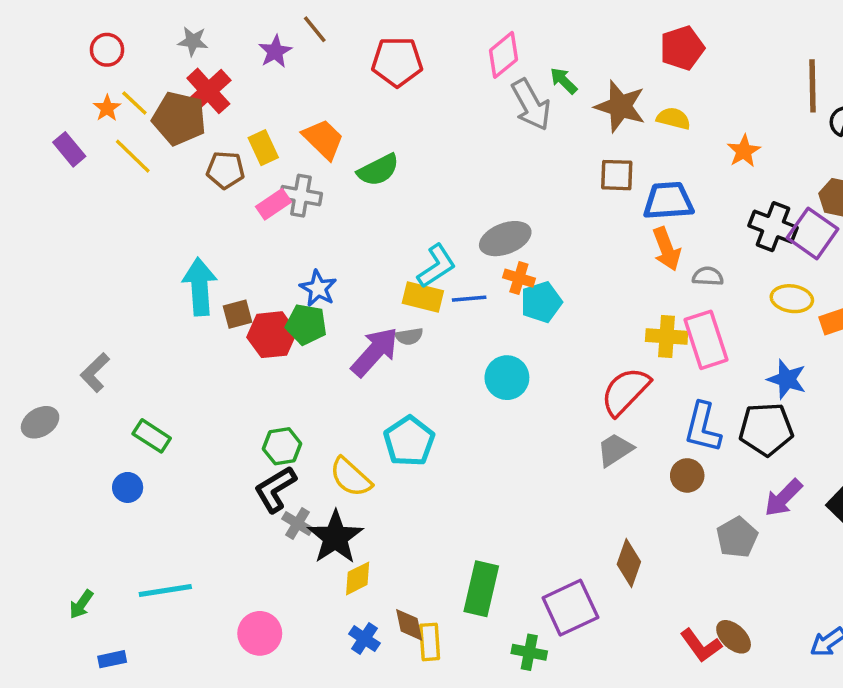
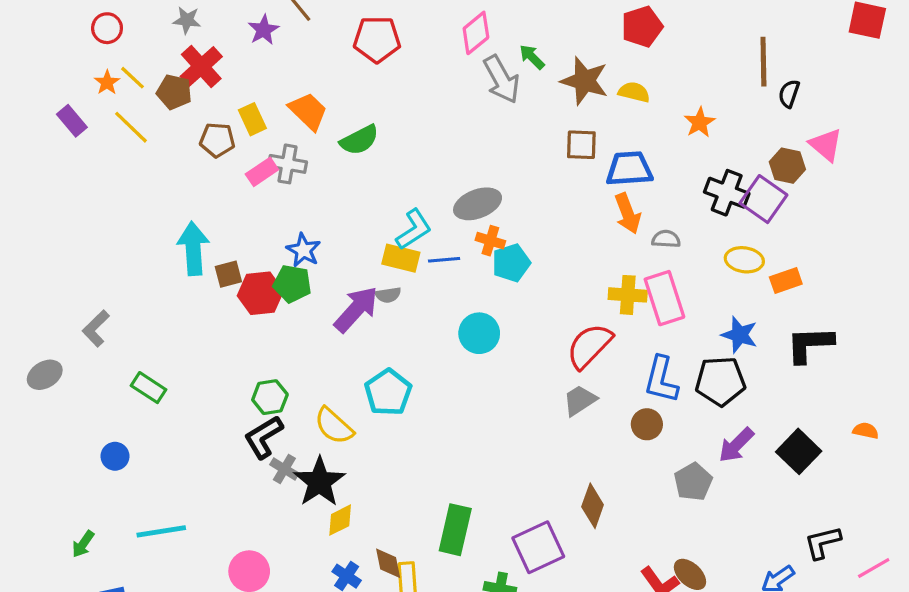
brown pentagon: (179, 118) -> (174, 92), size x0.7
blue circle: (128, 487) -> (115, 456), moved

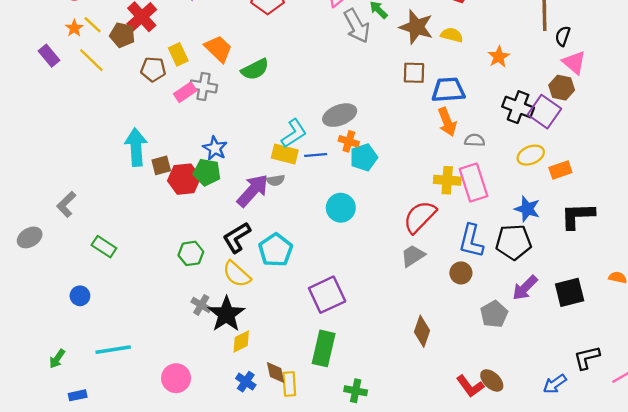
pink triangle: (826, 145) -> (574, 62), moved
yellow ellipse: (744, 260) -> (531, 155), turned -30
black L-shape: (264, 437) -> (237, 237), moved
black square: (799, 451) -> (570, 292), turned 32
purple square: (538, 547) -> (327, 295), moved

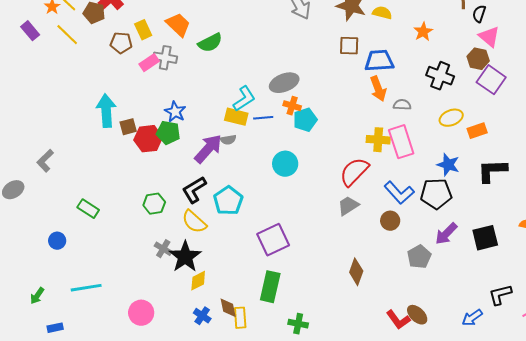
purple square: (544, 112) -> (491, 80), moved
blue L-shape: (471, 241) -> (399, 193), turned -56
green rectangle: (104, 247) -> (88, 209), moved

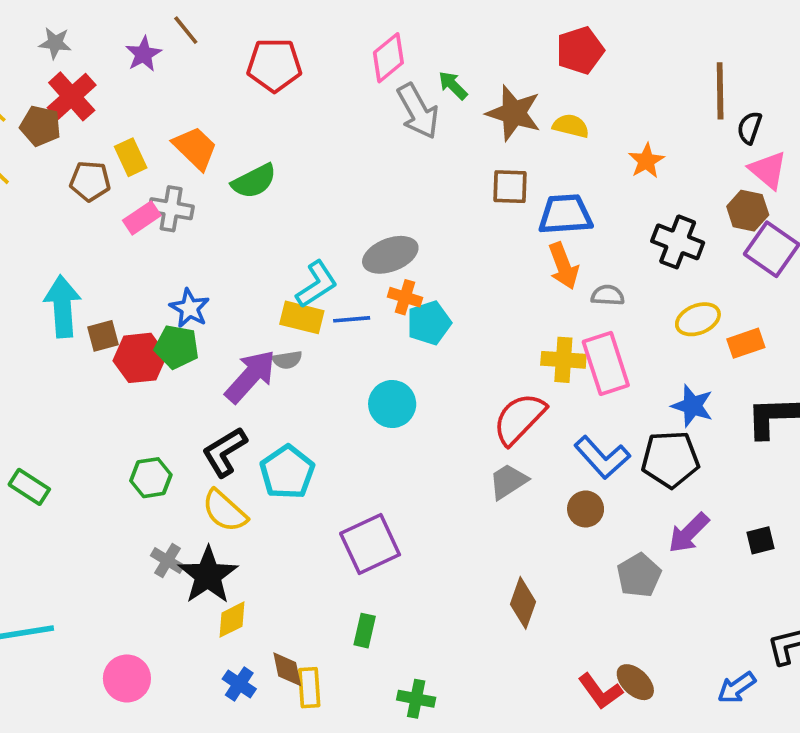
black square: (485, 238) -> (761, 540), size x0.6
green rectangle: (270, 287) -> (365, 631), size x0.6

